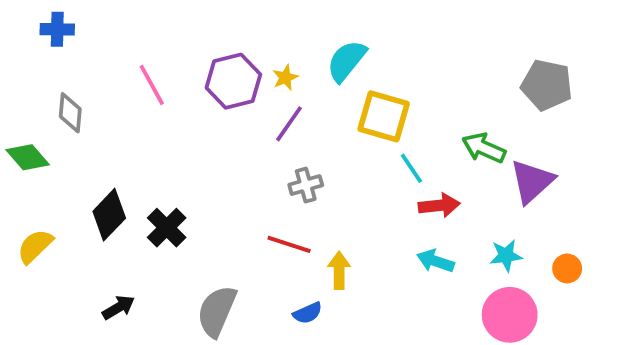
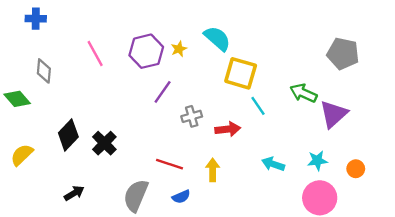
cyan semicircle: (347, 61) -> (217, 38), turned 92
purple line: (289, 124) -> (163, 92), moved
red arrow: (439, 205) -> (228, 129), moved
red line: (289, 244) -> (170, 164), moved
blue semicircle: (308, 313) -> (181, 197), moved

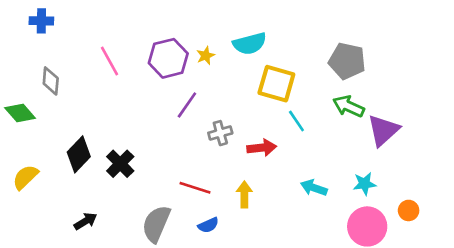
cyan semicircle: (217, 38) -> (250, 44), turned 124
gray pentagon: (343, 54) -> (347, 61), moved
orange circle: (356, 169) -> (409, 210), moved

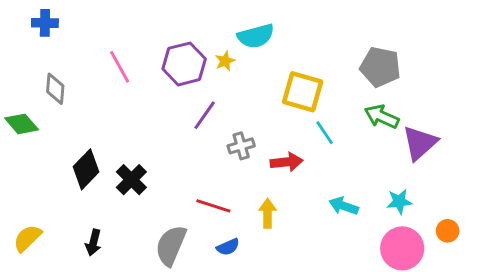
cyan semicircle: (250, 44) -> (256, 36), moved
yellow semicircle: (25, 177) -> (27, 238), moved
black arrow: (85, 221) -> (93, 243), turned 135

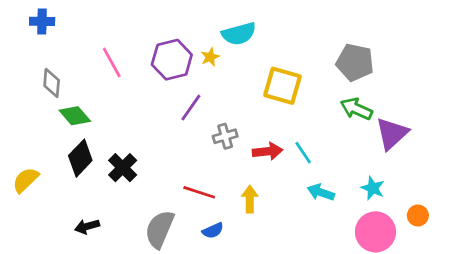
green diamond: (22, 124) -> (75, 116), moved
cyan line: (325, 133) -> (303, 153), moved
cyan star: (399, 202) -> (373, 188), turned 30
yellow semicircle: (27, 238) -> (26, 180), moved
black arrow: (93, 243) -> (87, 226), turned 60

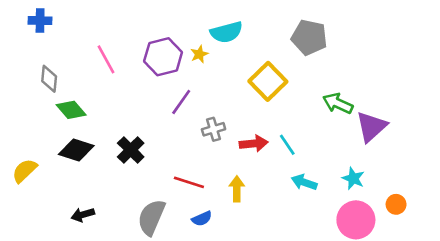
gray pentagon: (355, 62) -> (309, 37), moved
yellow square: (283, 86) -> (268, 81), turned 30
black diamond: (80, 158) -> (76, 150), turned 64
black cross: (123, 168) -> (131, 150), moved

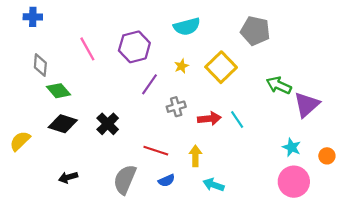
yellow star: (199, 54) -> (181, 66), moved
cyan arrow: (304, 182) -> (214, 185), moved
orange circle: (396, 204) -> (327, 156), moved

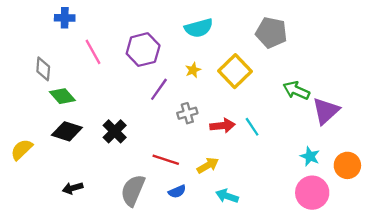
blue cross: (33, 17) -> (65, 18), moved
yellow arrow: (195, 156) -> (208, 165), turned 60
orange circle: (327, 156) -> (347, 165), size x1.5

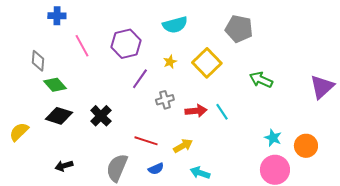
purple triangle: (326, 111) -> (322, 87), moved

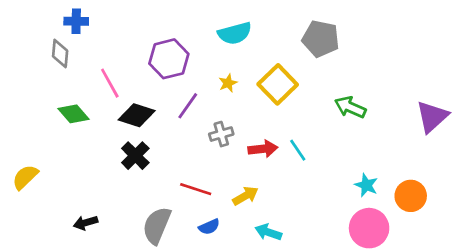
pink line: (82, 46) -> (110, 83), moved
gray diamond: (38, 61) -> (60, 53), moved
black diamond: (59, 116) -> (137, 115), moved

